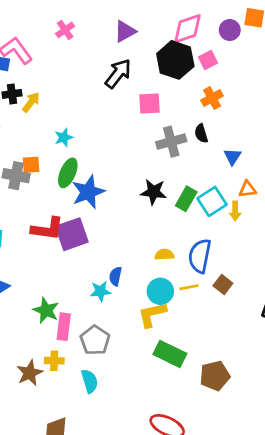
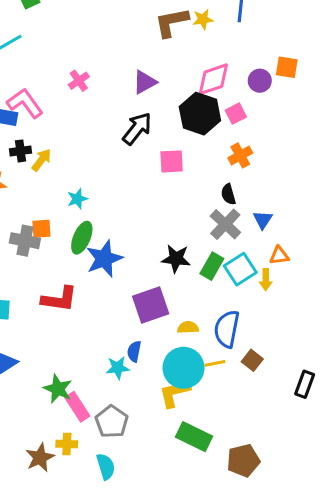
gray cross: (171, 142) -> (225, 224), moved, turned -32
purple square: (72, 234) -> (151, 305), moved
cyan circle: (160, 291) -> (183, 368), size x1.4
pink rectangle: (64, 327) -> (77, 407), turned -40

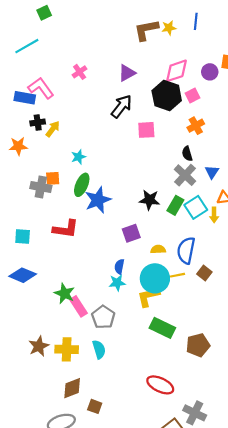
purple square: (151, 305) -> (131, 233), size x0.7
cyan star: (118, 368) -> (117, 283), moved
yellow cross: (67, 444) -> (67, 349), moved, size x1.5
brown star: (40, 458) -> (39, 346), moved

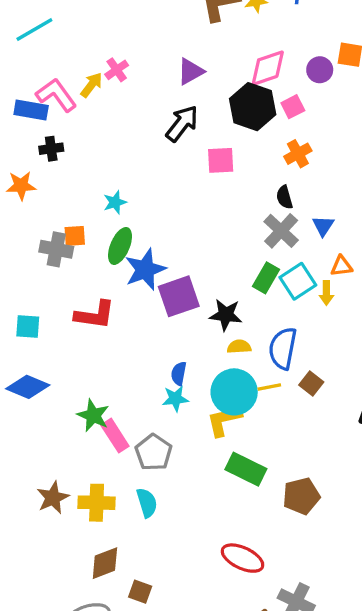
yellow arrow: (53, 129) -> (91, 85), moved
black star: (150, 200) -> (226, 315), moved
purple square: (131, 233) -> (179, 296), moved, size x1.4

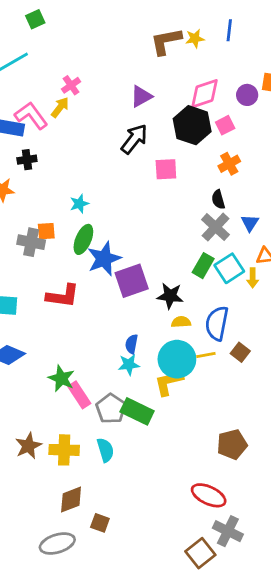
pink cross: (117, 70) -> (71, 85), moved
green rectangle: (246, 469) -> (137, 411), moved
red ellipse: (242, 558) -> (209, 495), moved

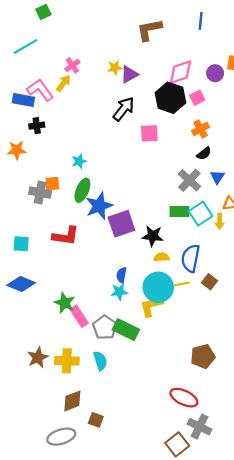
yellow star: (195, 39) -> (115, 68), moved
black semicircle: (218, 200) -> (204, 153), moved, turned -112
green rectangle: (203, 266) -> (179, 211), turned 60

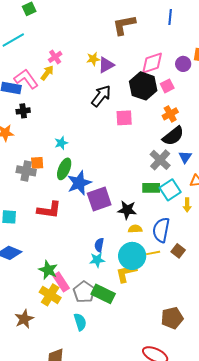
black semicircle: (204, 153) -> (173, 136), size x1.6
yellow arrow: (220, 221) -> (187, 205), moved
yellow cross: (67, 361) -> (50, 295), moved, turned 30

